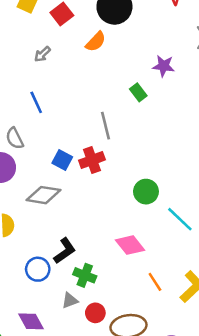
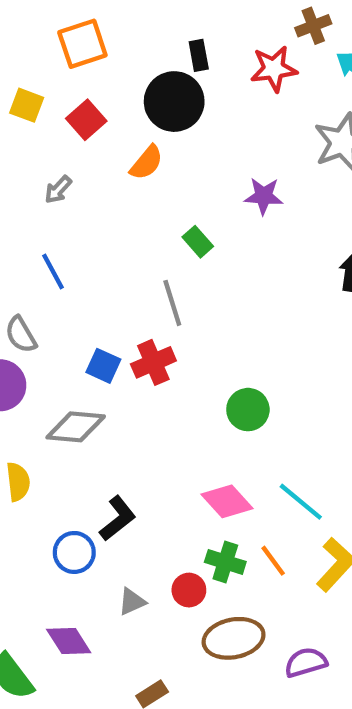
green rectangle: (138, 92) -> (198, 242), moved
cyan line: (180, 219) -> (301, 502), moved
green cross: (85, 275) -> (225, 562), moved
red circle: (95, 313) -> (189, 590), moved

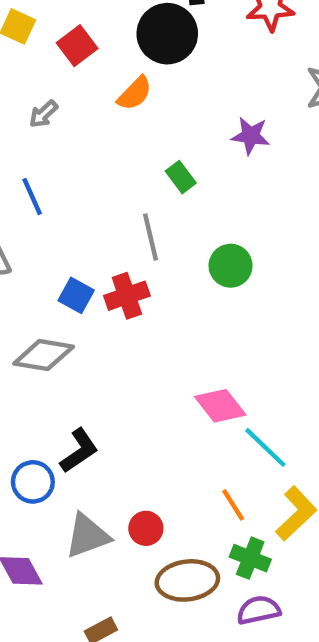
green circle: (248, 410) -> (231, 266), moved
pink diamond: (227, 501) -> (220, 406), moved
green cross: (225, 562) -> (250, 558), moved
gray triangle: (132, 602) -> (87, 536), size x1.6

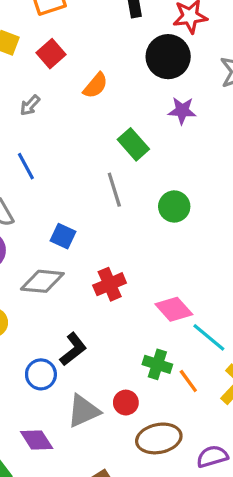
black circle: (167, 34) -> (168, 57), moved
green rectangle: (181, 177) -> (133, 144), size x1.4
red cross: (127, 296) -> (110, 284), moved
green cross: (250, 558) -> (157, 364), moved

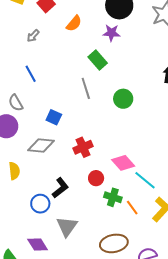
purple star: (182, 111) -> (111, 33), moved
red circle: (126, 403) -> (96, 178), moved
gray triangle: (84, 411) -> (67, 226), turned -30

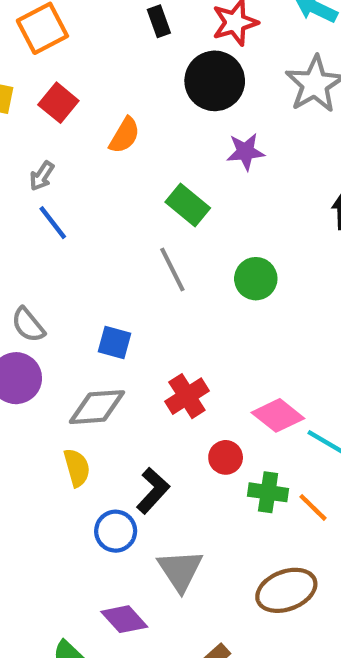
purple star: (111, 33) -> (245, 152), moved
blue line: (31, 74) -> (53, 223), moved
yellow semicircle: (14, 171) -> (77, 468), moved

